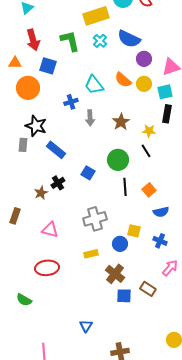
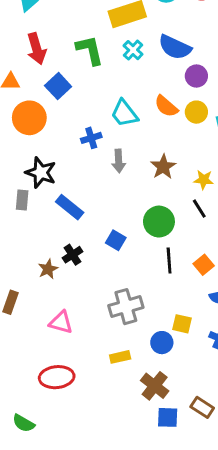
blue square: (48, 66) -> (58, 86), turned 30

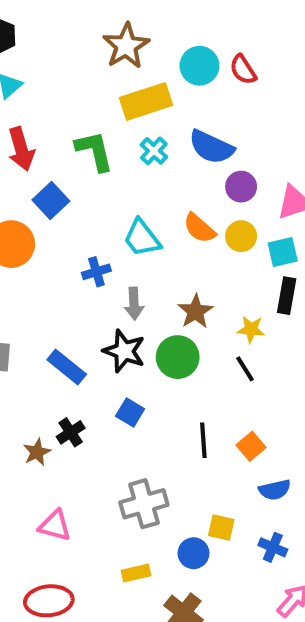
black star: (41, 173) -> (124, 351), moved
green circle: (159, 222) -> (178, 357), moved

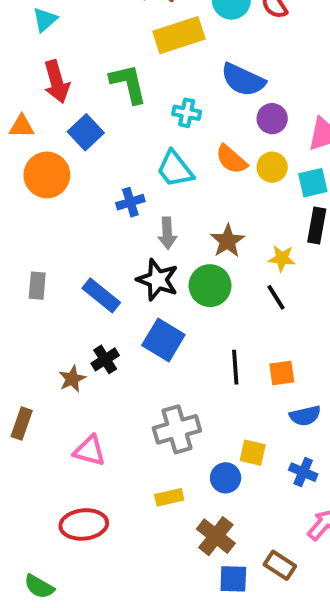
cyan cross: (154, 151) -> (187, 113), moved, turned -32
blue square: (130, 413) -> (163, 340), size x1.5
orange square: (251, 446) -> (282, 373), turned 32

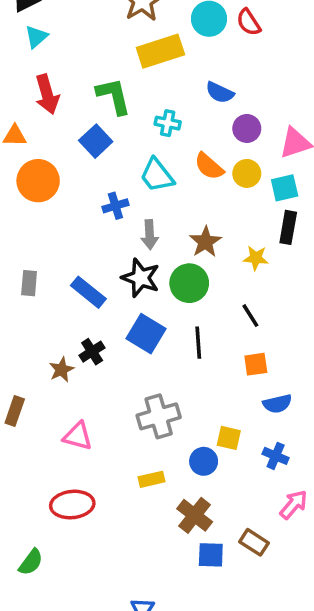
blue semicircle: (243, 80) -> (220, 92), size x0.7
blue square: (86, 132) -> (96, 141), moved
black line: (276, 297) -> (250, 316), moved
black line: (235, 367) -> (198, 343), moved
green semicircle: (39, 587) -> (31, 562), turned -84

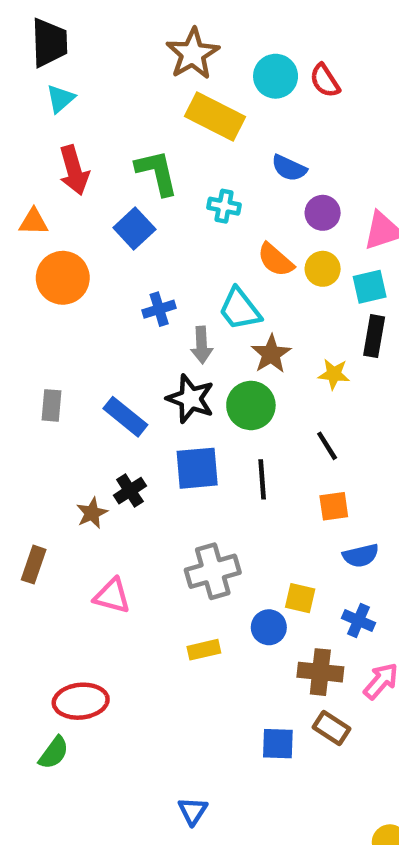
yellow rectangle: (160, 51) -> (215, 116), turned 45
cyan trapezoid: (157, 175) -> (240, 309), moved
blue square: (146, 334) -> (197, 468), turned -36
red ellipse: (72, 505) -> (81, 701), moved
brown cross: (195, 515) -> (320, 672), moved, turned -32

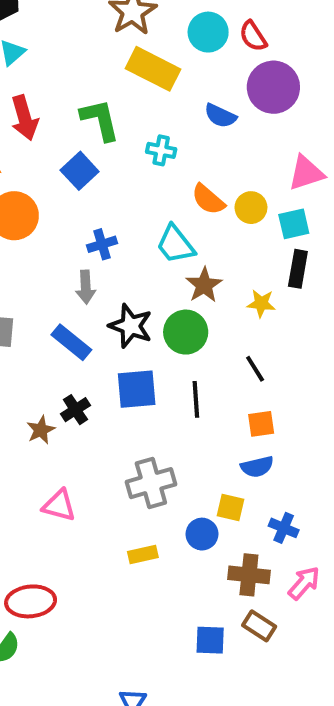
purple circle: (323, 213) -> (273, 87), moved, size x1.6
gray arrow: (202, 345) -> (86, 287), moved
blue semicircle: (361, 556) -> (257, 467), moved

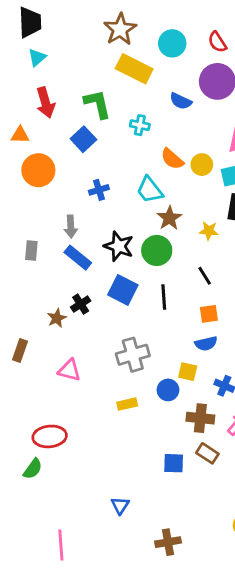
red semicircle: (253, 36) -> (217, 42), moved
gray arrow: (86, 287) -> (71, 227), moved
blue square: (137, 389) -> (123, 290), turned 32

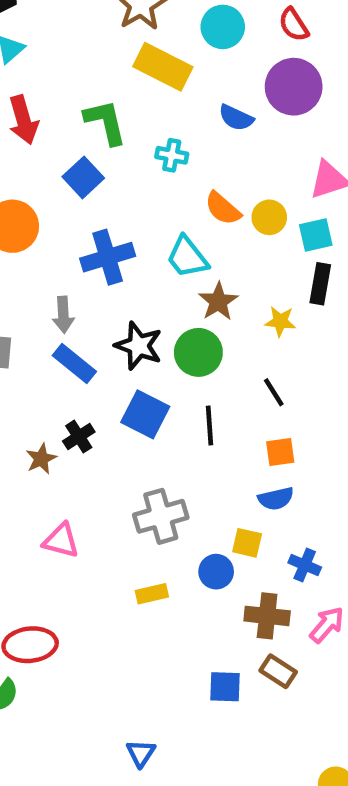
blue cross: (99, 190) -> (108, 257), size x1.6

